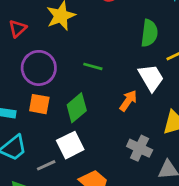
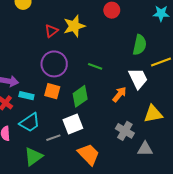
red triangle: (18, 29) -> (51, 31), moved

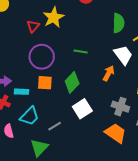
white square: (73, 124) -> (82, 109), moved
orange trapezoid: (89, 154) -> (116, 133), moved

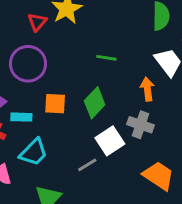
purple circle: (42, 57) -> (28, 64), moved
orange arrow: (109, 73) -> (147, 89), turned -35
gray cross: (120, 107) -> (140, 125), moved
gray line: (55, 126) -> (87, 165), moved

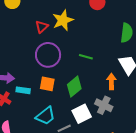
purple circle: (28, 64) -> (48, 55), moved
cyan trapezoid: (33, 152) -> (46, 116), moved

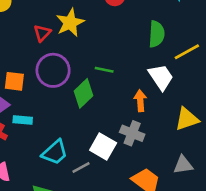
orange square: (47, 84) -> (14, 81), moved
green diamond: (74, 87) -> (84, 93), moved
white square: (82, 114) -> (103, 146), turned -30

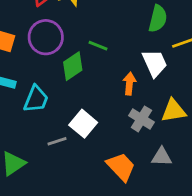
gray cross: (132, 133) -> (141, 119), moved
cyan trapezoid: (55, 152) -> (36, 99), moved, turned -36

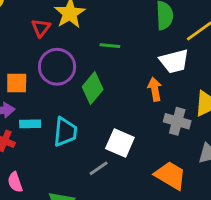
green line: (98, 46) -> (110, 46), moved
white trapezoid: (155, 63) -> (174, 61), turned 116

